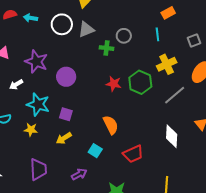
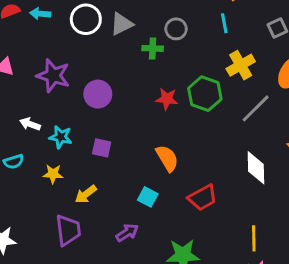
white arrow: (16, 85) -> (30, 124), moved, turned 56
cyan star: (38, 104) -> (61, 137), size x0.7
yellow arrow: (64, 138) -> (86, 194), moved

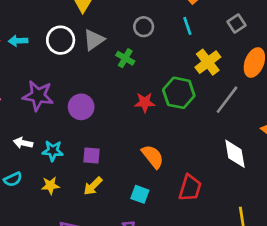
gray circle: (176, 29) -> (144, 27), moved
green cross: (153, 48) -> (125, 58), turned 36
yellow arrow: (86, 194) -> (93, 186), moved
red trapezoid: (203, 198) -> (190, 188), turned -36

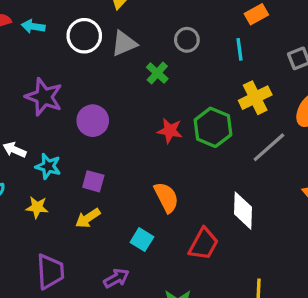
white diamond: (235, 154) -> (243, 211), moved

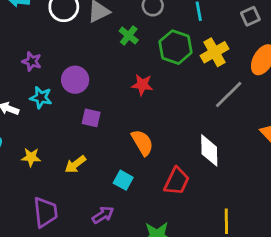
purple star: (44, 97) -> (32, 61), size x0.6
green hexagon: (213, 127) -> (175, 47), moved
cyan star: (48, 166) -> (41, 98), moved
purple square: (93, 181) -> (91, 118), moved

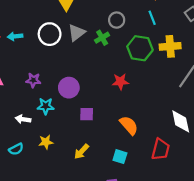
green cross: (129, 36) -> (102, 38), moved, turned 32
yellow cross: (214, 52) -> (170, 46), turned 36
yellow star: (31, 157) -> (46, 142), moved

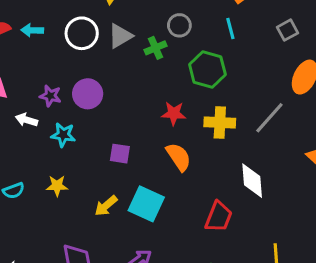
yellow cross: (170, 46) -> (220, 122), moved
purple circle: (69, 88) -> (88, 94), moved
white arrow: (23, 119) -> (26, 120), moved
orange semicircle: (129, 125) -> (179, 157), moved
cyan square: (120, 157) -> (146, 204), moved, size x1.6

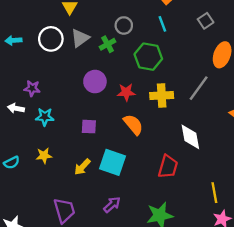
purple circle: (88, 94) -> (95, 82), moved

